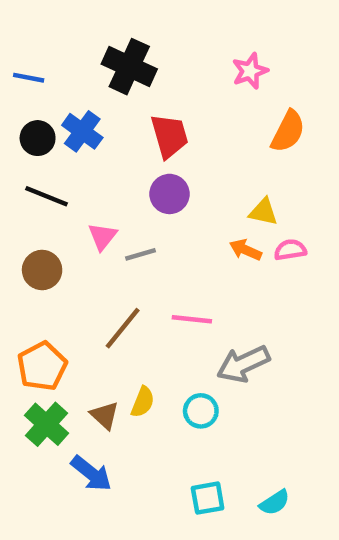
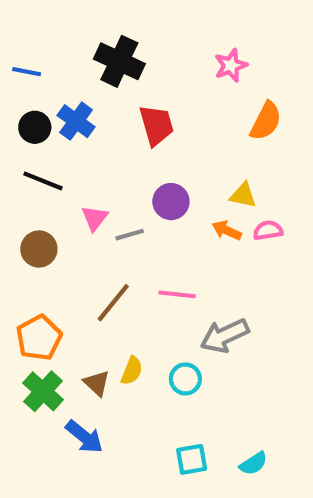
purple circle: (170, 194) -> (171, 202), moved

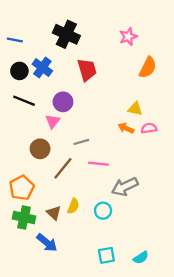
purple circle: (171, 202) -> (63, 102), moved
gray line: (130, 235) -> (81, 142), moved
brown circle: (39, 249) -> (40, 149), moved
green cross: (43, 391) -> (24, 218), turned -30

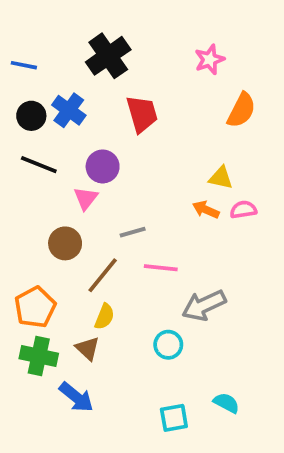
black cross: (66, 34) -> (108, 56), turned 30
yellow semicircle: (73, 206) -> (104, 317), moved
cyan semicircle: (141, 258) -> (226, 403), moved, turned -119

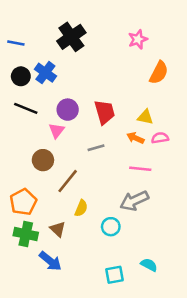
red trapezoid: (142, 114) -> (105, 112), moved
gray line: (133, 232) -> (96, 148), moved
pink line: (161, 268) -> (140, 169), moved
yellow semicircle: (104, 317) -> (81, 208), moved

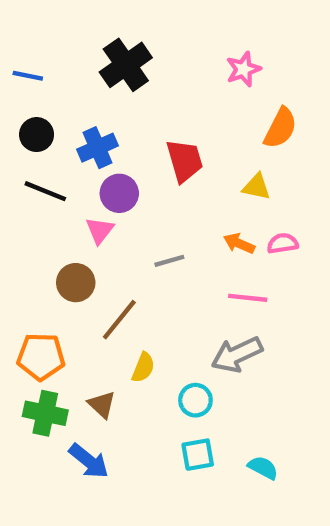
blue cross: (45, 73) -> (98, 148), moved, turned 30
red trapezoid: (105, 112) -> (185, 161), moved
yellow triangle: (145, 117) -> (256, 187), moved
orange pentagon: (23, 202) -> (41, 357), turned 30
cyan square: (114, 275) -> (198, 455), moved

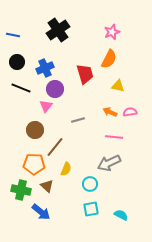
orange semicircle: (280, 128) -> (109, 59), moved
orange pentagon: (41, 357) -> (34, 164), moved

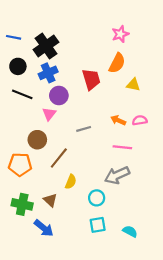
black cross: (58, 30) -> (46, 46), moved
yellow triangle: (118, 86) -> (133, 85), moved
orange pentagon: (34, 164) -> (20, 164), moved

